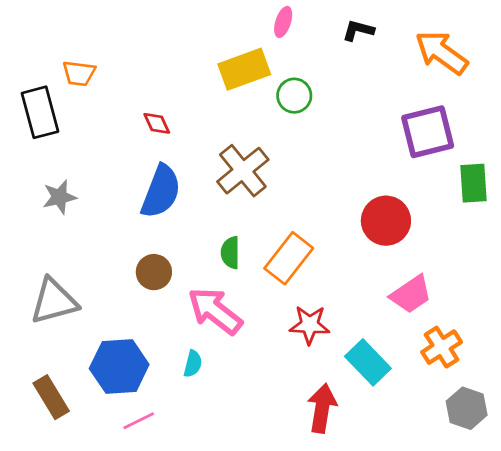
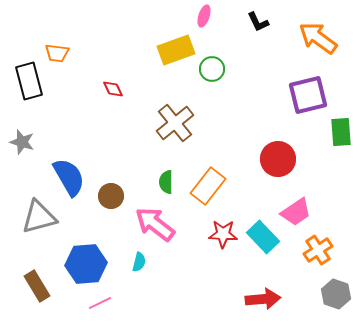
black L-shape: (358, 30) -> (258, 22), turned -130
blue semicircle: (161, 191) -> (69, 177), moved, turned -51
gray star: (59, 197) -> (22, 142), moved, turned 30
cyan rectangle: (368, 362) -> (263, 237), moved
red arrow: (322, 408) -> (263, 299), moved, turned 76

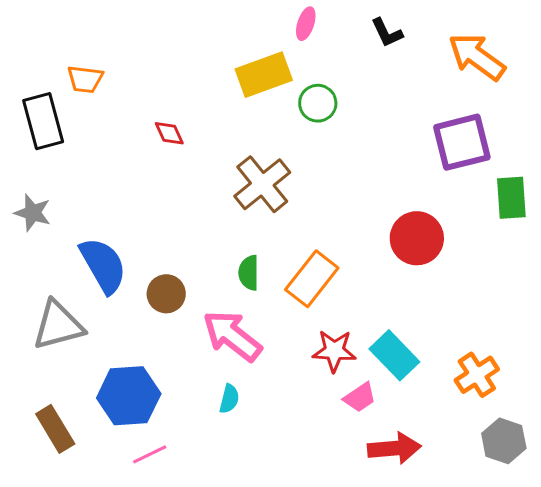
pink trapezoid: (296, 212) -> (360, 397), moved, size x0.7
cyan semicircle: (139, 262) -> (229, 399), moved

